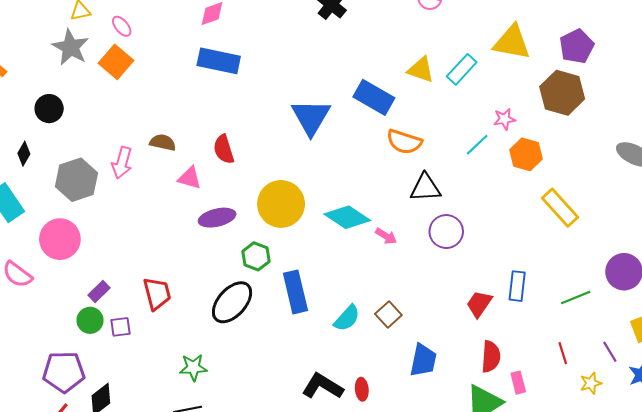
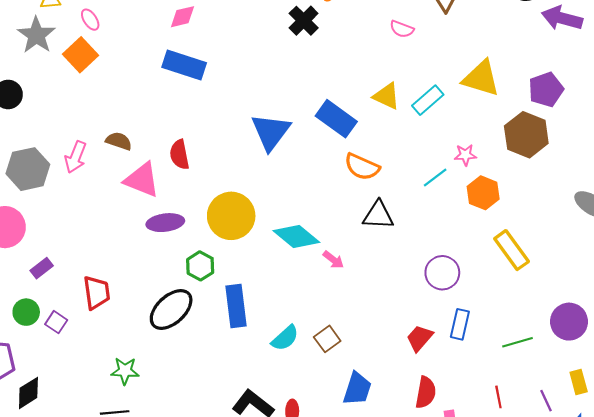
pink triangle: (190, 178) -> (142, 180), size x1.5
purple circle: (446, 232) -> (442, 273), moved
purple rectangle: (99, 292) -> (42, 268), moved
purple square: (121, 327) -> (56, 322), turned 35

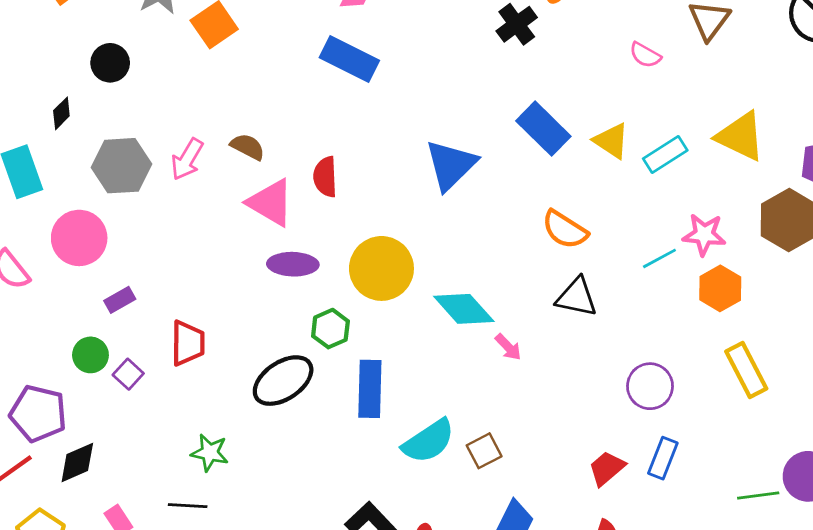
blue rectangle: (336, 119) -> (543, 129), moved
pink star: (465, 155) -> (704, 235), size x1.4
cyan semicircle: (285, 338) -> (428, 441), size x1.4
green line: (518, 342) -> (758, 496), moved

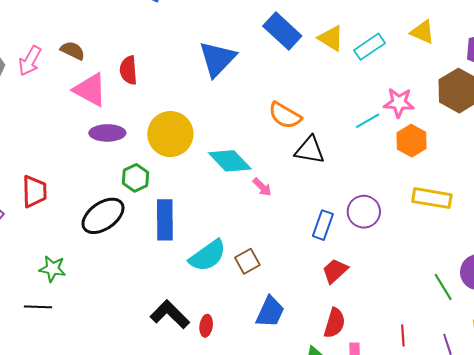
yellow triangle: (741, 136) -> (423, 32), size x0.7
orange semicircle: (565, 230) -> (285, 115), moved
yellow rectangle: (746, 370) -> (432, 198), turned -51
blue rectangle: (663, 458) -> (323, 225), moved
green line: (758, 496) -> (443, 287), turned 68

